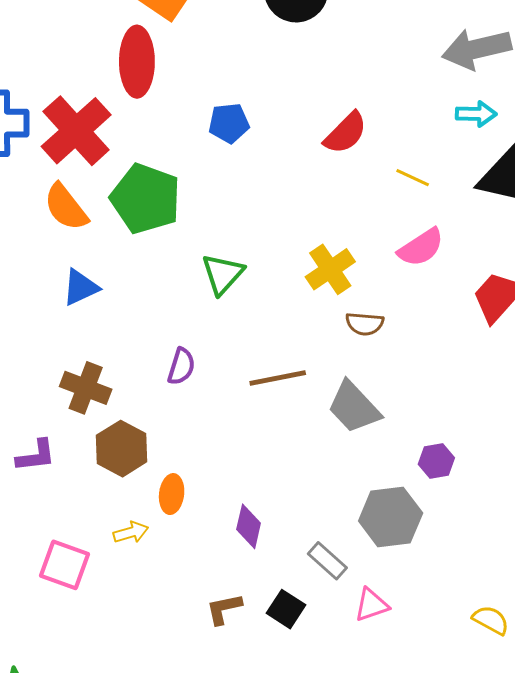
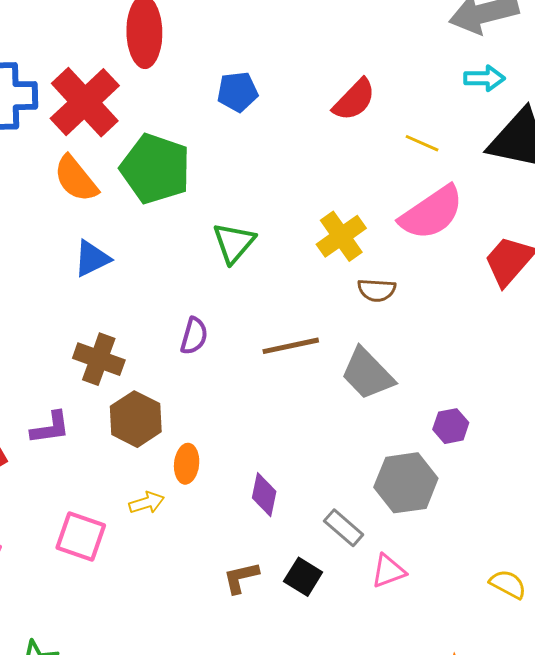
pink semicircle: (421, 247) -> (432, 213), size x1.4

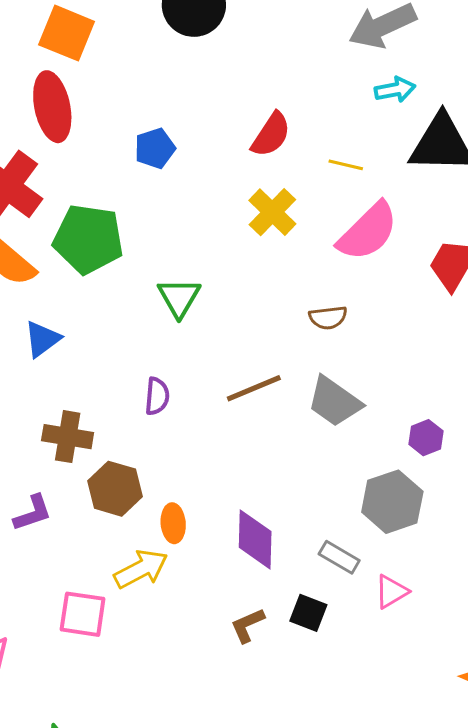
yellow cross: (341, 236) -> (272, 212), moved
purple diamond: (264, 495) -> (255, 539), size x1.4
yellow arrow: (147, 503) -> (141, 569), size x1.6

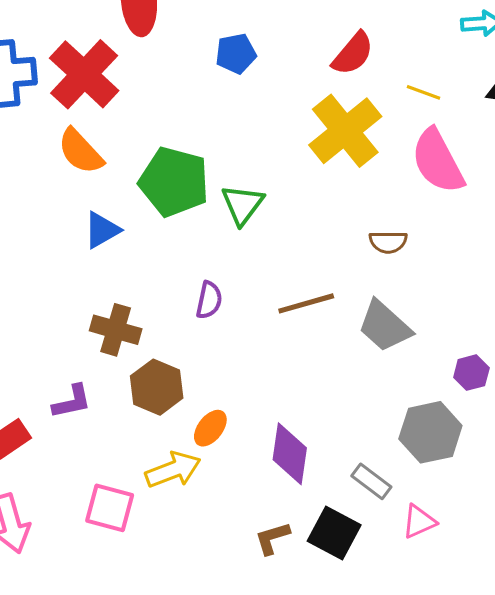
yellow cross: (272, 212) -> (345, 131), size x1.5
pink semicircle: (368, 232) -> (438, 161), turned 100
green pentagon: (88, 239) -> (174, 182), moved
orange ellipse: (173, 523) -> (210, 428), turned 36
black square: (308, 613) -> (334, 533), size x1.4

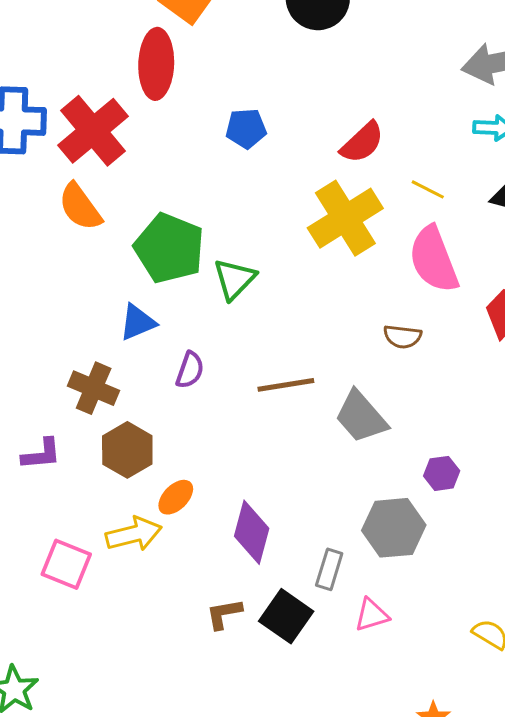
blue triangle: (102, 230) -> (138, 322), moved
brown semicircle: (388, 242) -> (402, 337), moved
gray rectangle: (371, 481) -> (329, 569), turned 63

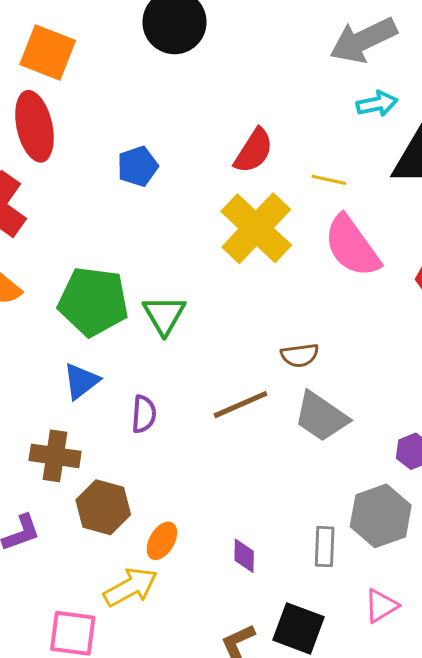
brown semicircle: (402, 337) -> (300, 355), moved
purple diamond: (252, 532) -> (244, 556), size x0.6
gray rectangle: (329, 569) -> (325, 547), moved

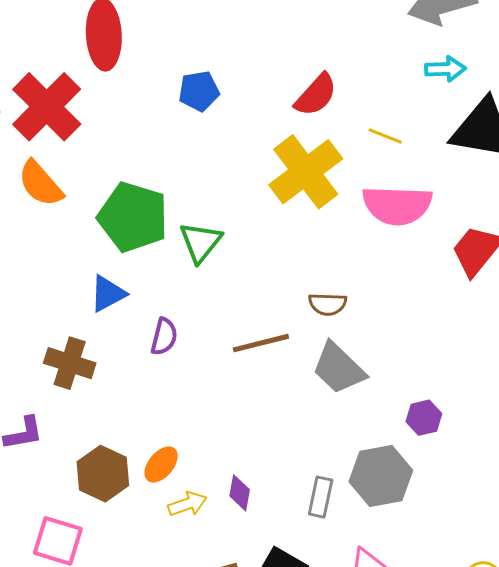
pink semicircle: (352, 246) -> (397, 205), turned -62
brown hexagon: (103, 507) -> (103, 474), moved
yellow arrow: (130, 587) -> (187, 504), moved, size x0.7

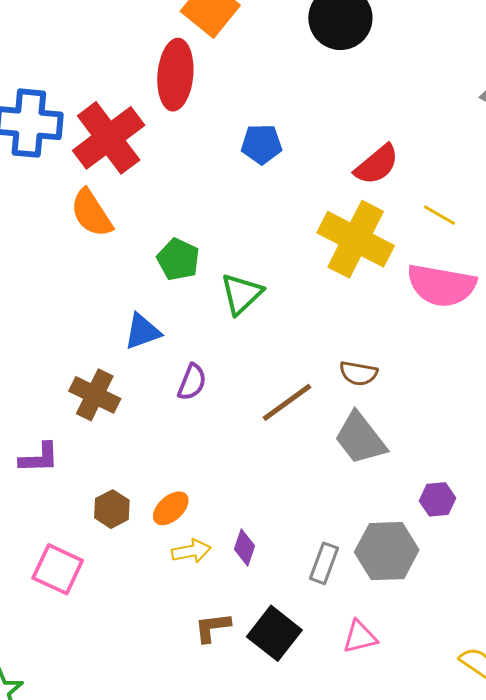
yellow cross: (306, 172) -> (356, 239), turned -34
green pentagon: (133, 217) -> (178, 259), size x0.6
brown line: (261, 343) -> (287, 402), turned -30
brown hexagon: (103, 474) -> (112, 509), size x0.7

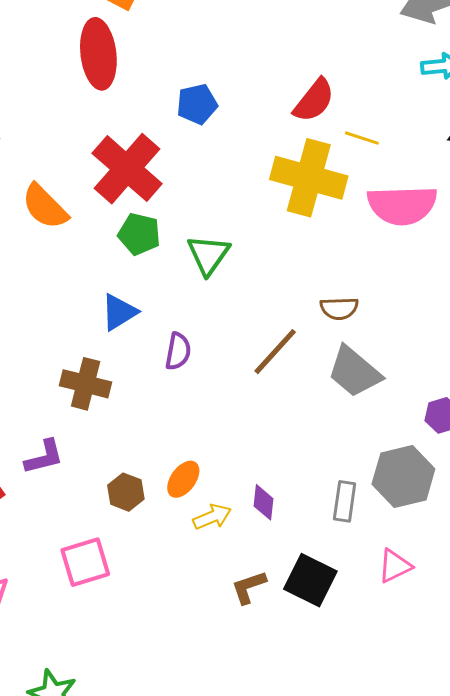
red cross: (109, 138) -> (127, 169), moved
yellow line: (440, 215) -> (362, 138), moved
pink square: (58, 569) -> (85, 562), turned -30

